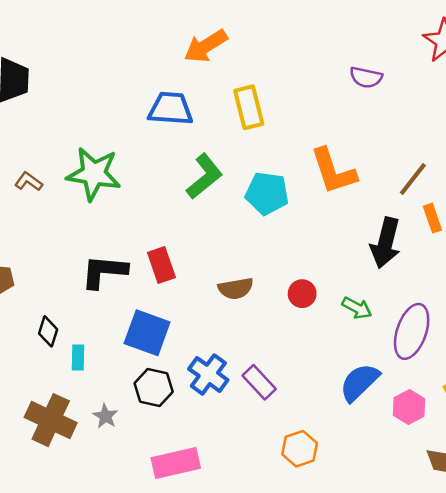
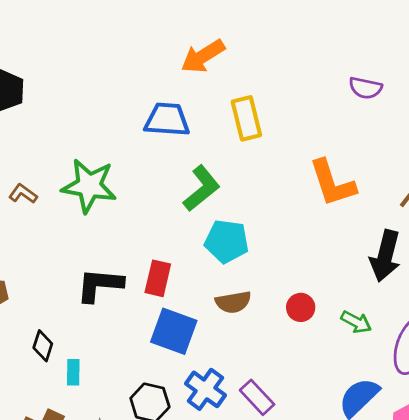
cyan pentagon: (267, 193) -> (227, 241), moved
red rectangle: (161, 265) -> (158, 278), turned 32
blue square: (147, 333) -> (174, 331), moved

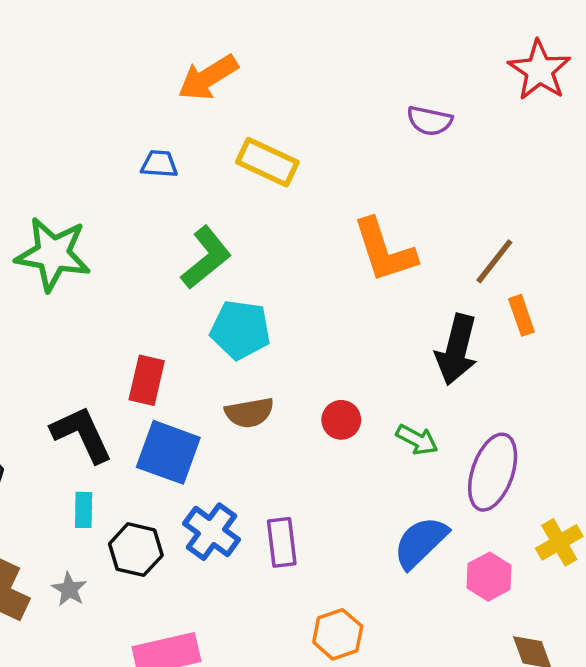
yellow rectangle: (246, 118) -> (267, 162), turned -51
blue trapezoid: (167, 120) -> (159, 164), size x0.6
black L-shape: (100, 285) -> (82, 434), moved, turned 60
cyan rectangle: (73, 372) -> (84, 510), moved
purple rectangle: (257, 397) -> (282, 542), turned 36

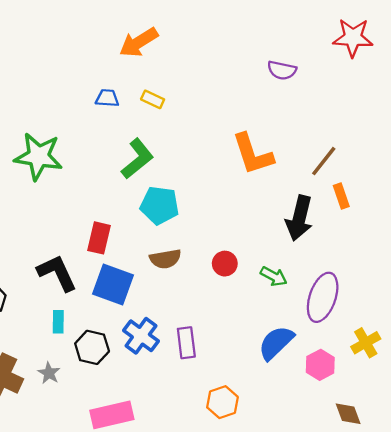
red star: (539, 70) -> (353, 38), turned -30
yellow rectangle: (267, 162) -> (153, 99), moved, size x0.6

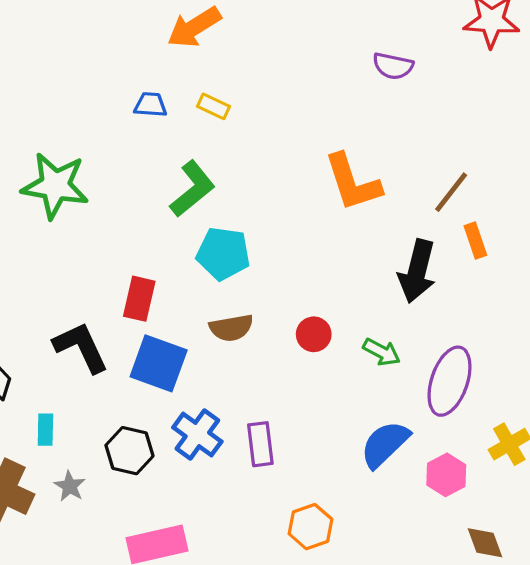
cyan rectangle: (58, 322) -> (45, 430), moved

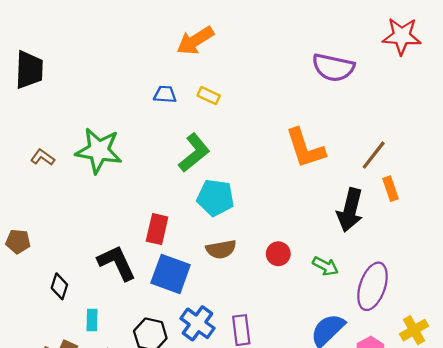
purple semicircle: (393, 66) -> (333, 68), size x1.5

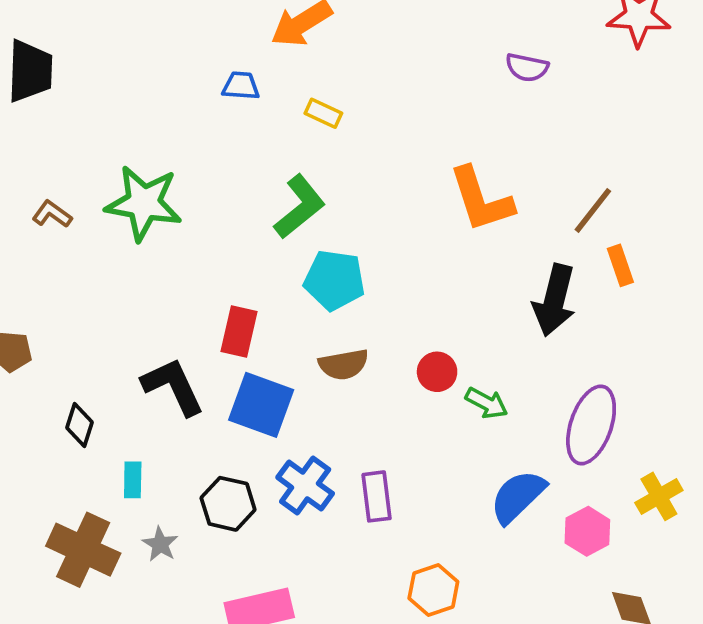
purple semicircle: (333, 68) -> (527, 67), size x0.6
blue trapezoid: (165, 94) -> (241, 86), moved
green arrow: (325, 266) -> (487, 403), moved

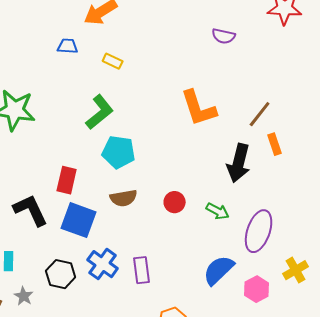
green arrow: (487, 403) -> (218, 211), moved

